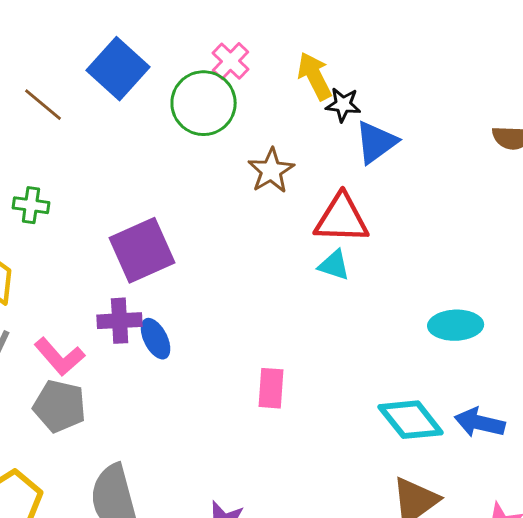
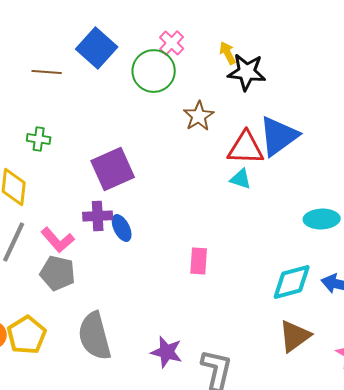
yellow arrow: (315, 76) -> (228, 53), size x0.7
brown line: (43, 105) -> (47, 72), turned -36
black star: (343, 105) -> (247, 72), size x1.6
blue triangle: (376, 142) -> (279, 136), moved, size x1.4
cyan diamond: (411, 420) -> (292, 282), turned -66

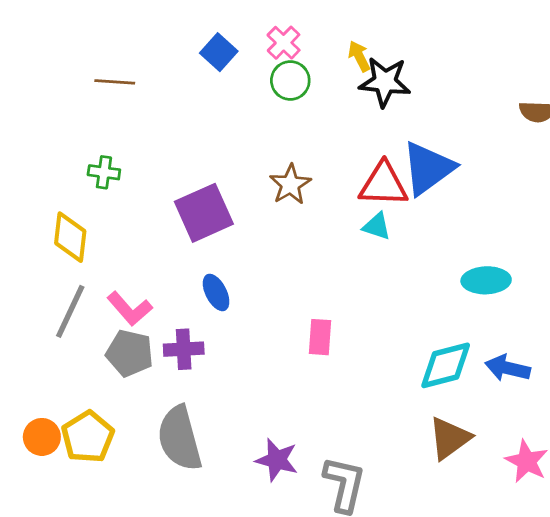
blue square: (97, 48) -> (219, 52), moved, size x0.7
green circle: (154, 71) -> (290, 81), moved, size x0.7
brown star: (199, 116) -> (290, 184), moved
purple cross: (98, 216) -> (184, 349), moved

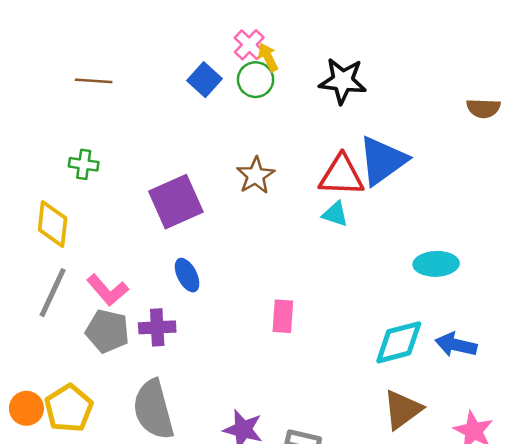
blue square: (219, 52) -> (204, 80), moved
yellow arrow: (359, 56) -> (268, 57), moved

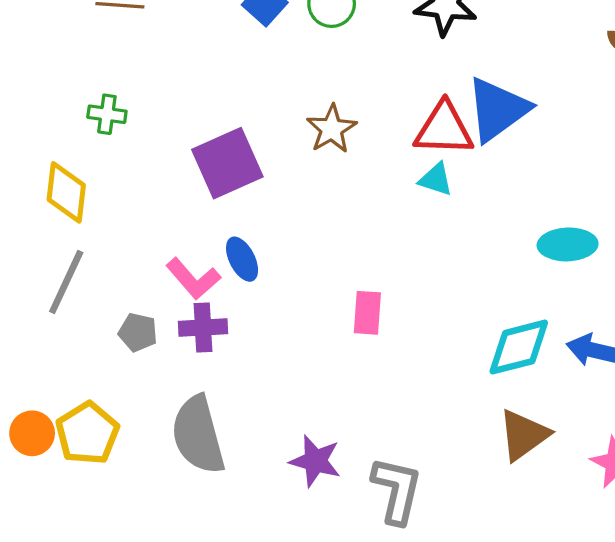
pink L-shape: (107, 290) -> (193, 279), moved
gray pentagon: (107, 331) -> (138, 332), size x0.7

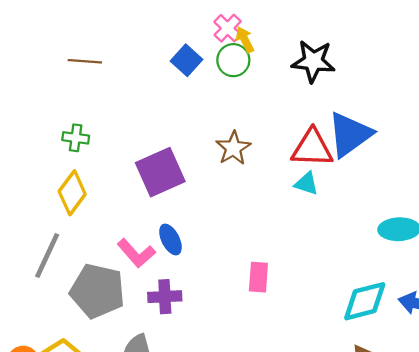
yellow diamond: (66, 192) -> (72, 193), moved, turned 30
purple cross: (203, 327) -> (165, 297), moved
gray pentagon: (138, 332) -> (97, 291), size x2.0

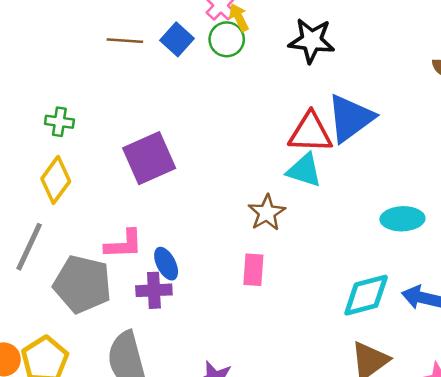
brown line: (85, 61) -> (125, 41), moved
brown star: (233, 148) -> (267, 213), moved
cyan triangle: (306, 184) -> (304, 170), size x1.4
blue ellipse: (170, 240) -> (166, 264), moved
pink L-shape: (136, 253) -> (124, 244), turned -51

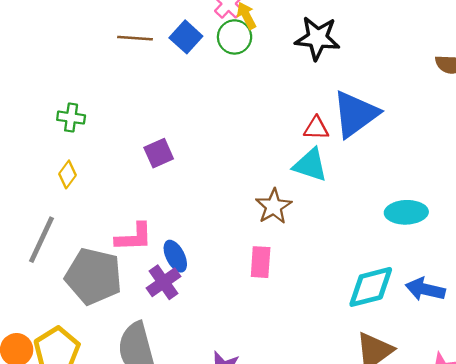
red triangle: (310, 133) -> (316, 128), size x0.6
purple square: (149, 158) -> (159, 153), size x0.6
yellow diamond: (56, 180) -> (67, 174), size x0.6
purple cross: (154, 290) -> (163, 282), turned -32

